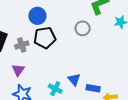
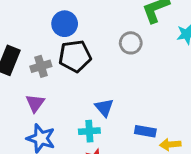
blue triangle: (74, 79) -> (104, 108), moved
cyan cross: (55, 89) -> (89, 131), turned -32

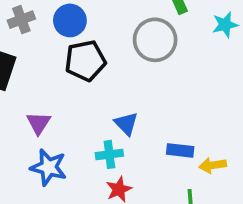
gray circle: (131, 43) -> (155, 40), size x1.5
gray cross: (41, 66) -> (21, 20), moved

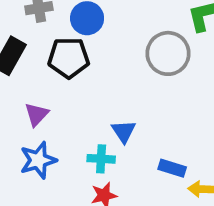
black pentagon: (85, 61) -> (69, 58), moved
blue star: (49, 167) -> (38, 160), turned 30

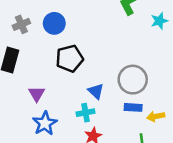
gray circle: (168, 53) -> (133, 80), moved
black pentagon: (69, 58) -> (69, 59), moved

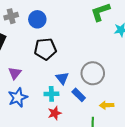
blue rectangle: (133, 107) -> (79, 95), moved, turned 32

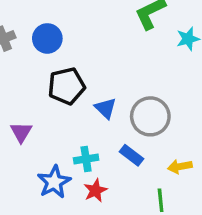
blue triangle: (62, 78) -> (106, 108), moved
blue star: (18, 97) -> (54, 182), moved

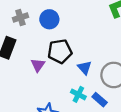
purple triangle: (21, 132) -> (38, 65), moved
cyan cross: (86, 159) -> (78, 94), moved, turned 32

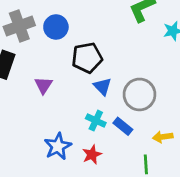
gray cross: (20, 17) -> (19, 26), size x1.5
black pentagon: (60, 51) -> (87, 58), moved

